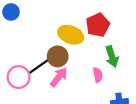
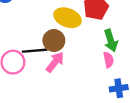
black line: (39, 66) -> (35, 51), turned 30
pink semicircle: (98, 75) -> (108, 60), moved

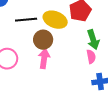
black line: (35, 51) -> (26, 20), moved
pink arrow: (55, 62) -> (44, 59), turned -30

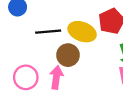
pink arrow: (44, 59) -> (56, 77), moved

